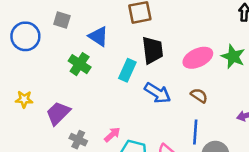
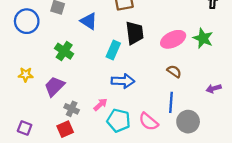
green cross: (80, 64) -> (64, 51), moved
blue arrow: (158, 93) -> (123, 81), moved, turned -30

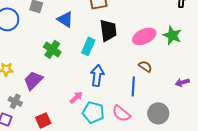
green cross: (64, 51) -> (52, 49), moved
blue arrow: (123, 81) -> (97, 75), turned -85
blue line: (171, 102) -> (133, 86), moved
gray cross: (72, 109) -> (15, 101), moved

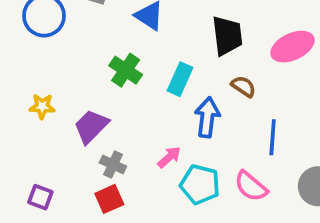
cyan rectangle: (88, 46) -> (180, 79), moved
brown semicircle: (145, 66) -> (244, 86), moved
gray cross: (15, 101) -> (113, 164), moved

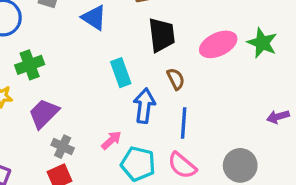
green cross: (126, 70) -> (30, 65), moved, turned 36
cyan rectangle: (180, 79) -> (121, 73), turned -44
brown semicircle: (244, 86) -> (176, 79), turned 30
blue line: (273, 137) -> (184, 123), moved

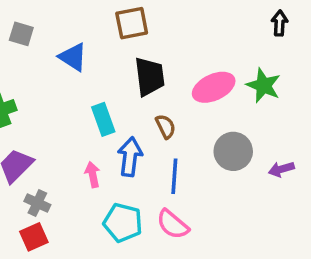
pink arrow: (111, 140) -> (93, 175), moved, turned -60
gray circle: (240, 165) -> (233, 151), moved

